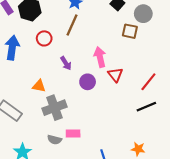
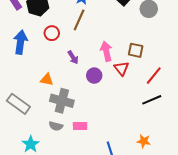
brown square: (130, 31) -> (136, 50), moved
gray cross: (54, 108) -> (62, 101), turned 35
gray semicircle: (54, 140) -> (56, 126), moved

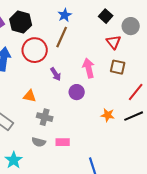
red circle: (52, 33) -> (35, 50), size x1.6
red triangle: (121, 68) -> (114, 42), moved
gray cross: (62, 101) -> (45, 117), size x0.7
orange star: (144, 141) -> (108, 115), moved

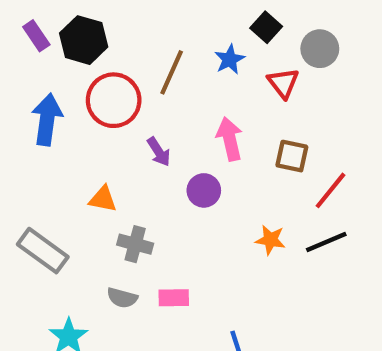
blue star: (65, 15) -> (230, 59), moved
brown square: (118, 67) -> (292, 156), moved

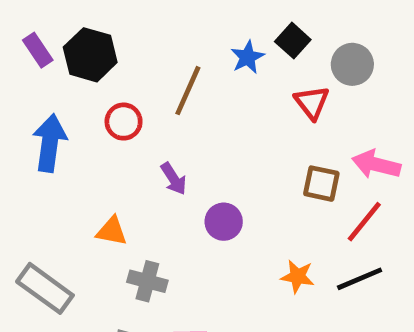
blue star: (230, 59) -> (247, 57), moved
red circle: (114, 100) -> (124, 122), size x0.6
pink arrow: (230, 139) -> (376, 164), moved, turned -63

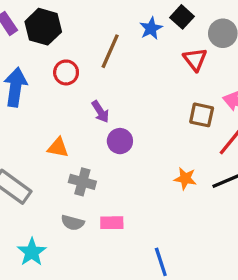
purple circle: (224, 222) -> (120, 141), moved

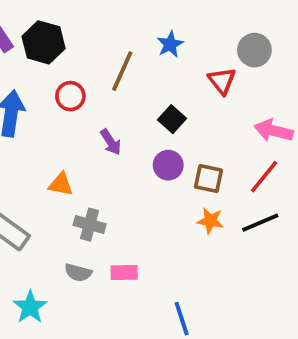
black square: (182, 17) -> (172, 119), moved
brown square: (202, 115) -> (208, 179), moved
purple circle: (120, 141) -> (168, 165), moved

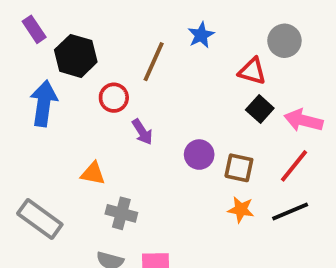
black hexagon: (44, 42) -> (76, 56), moved
red triangle: (222, 81) -> (252, 71), turned -36
red circle: (70, 96) -> (114, 98), moved
black square: (172, 119) -> (260, 109), moved

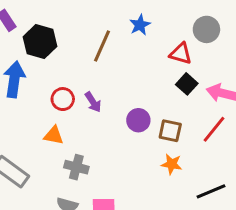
red circle: (114, 98) -> (63, 99), moved
black line: (290, 211) -> (211, 191), moved

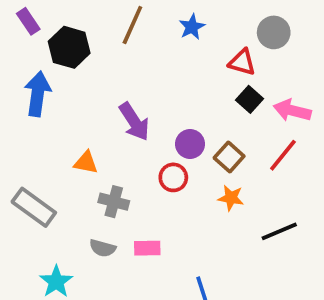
brown line: (102, 46) -> (132, 25), moved
red circle: (63, 99) -> (173, 177), moved
purple arrow: (93, 102) -> (134, 122), size x1.5
brown square: (170, 131) -> (229, 157), turned 30

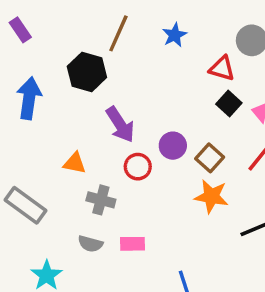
black hexagon: (69, 47) -> (87, 72), moved
red circle: (173, 177) -> (138, 167), moved
orange star: (231, 198) -> (211, 196), size x1.4

